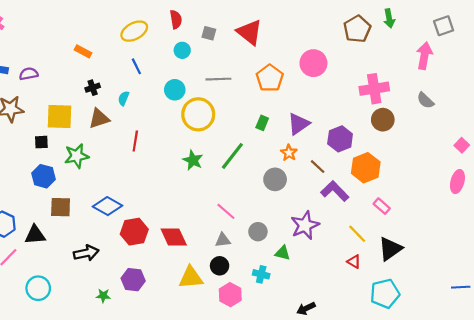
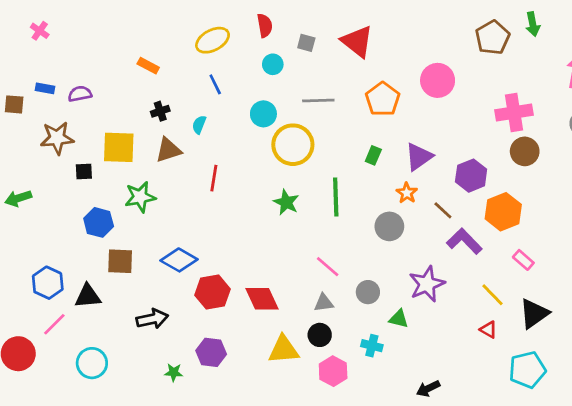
black square: (41, 142) -> (84, 171), moved
green line: (232, 156) -> (336, 197), turned -40

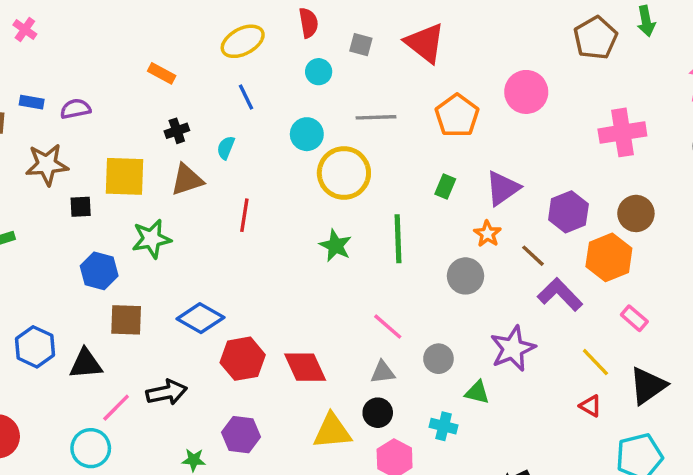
brown circle: (525, 151) -> (636, 213), moved
pink line: (54, 324) -> (116, 408), moved

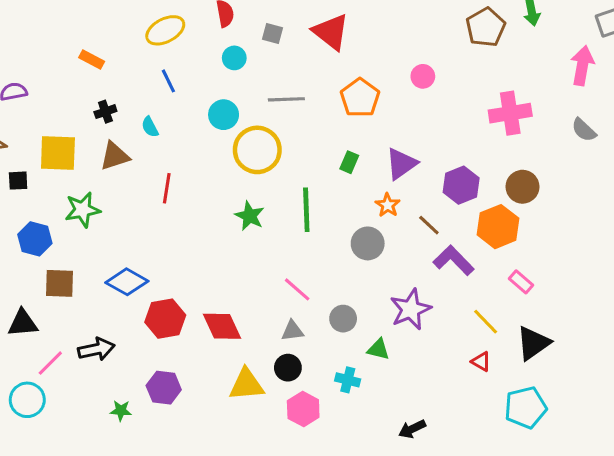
pink circle: (526, 92) -> (423, 76), size x0.6
cyan semicircle: (226, 148) -> (150, 127), turned -50

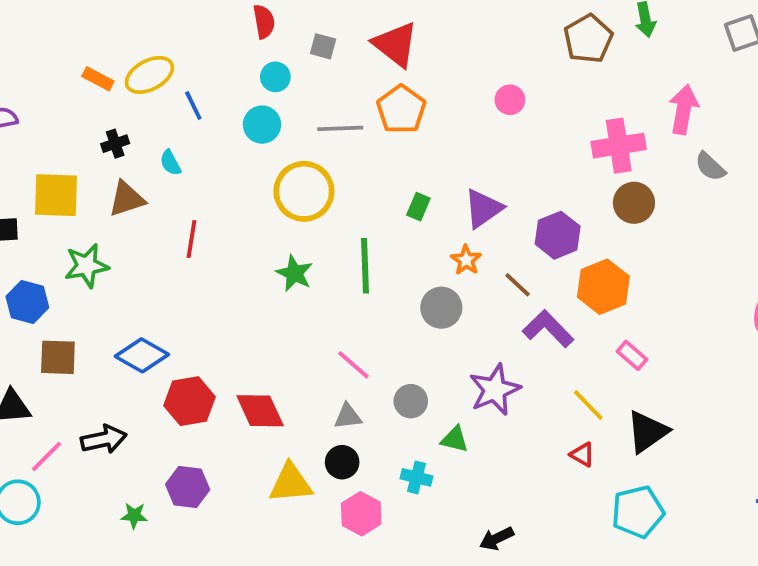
yellow ellipse: (165, 30) -> (149, 75), moved
pink arrow: (582, 66) -> (684, 109), moved
orange pentagon: (360, 98) -> (401, 109), moved
cyan circle: (224, 115) -> (262, 125), moved
brown circle: (522, 187) -> (634, 203), moved

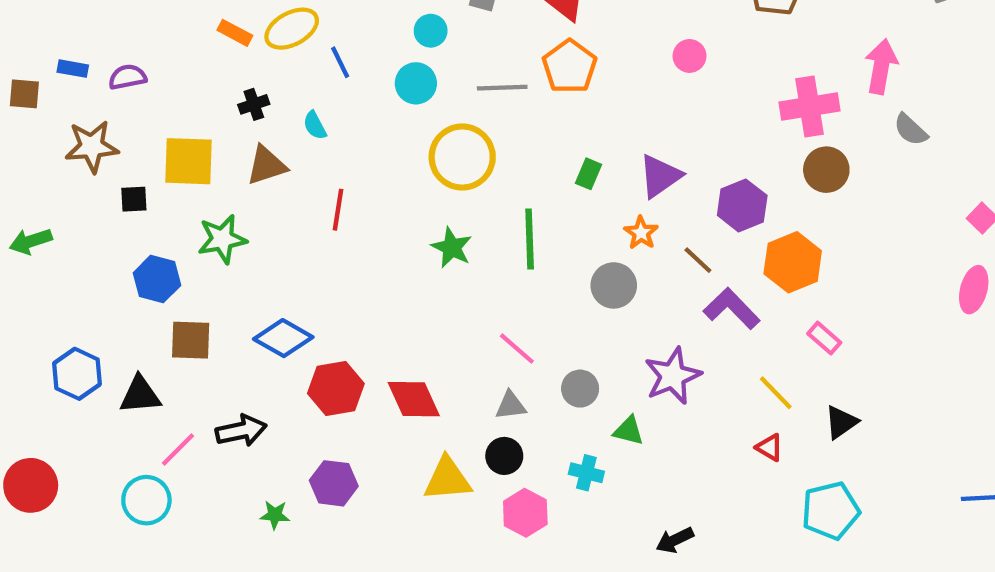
black triangle: (647, 432) -> (841, 422), size x0.7

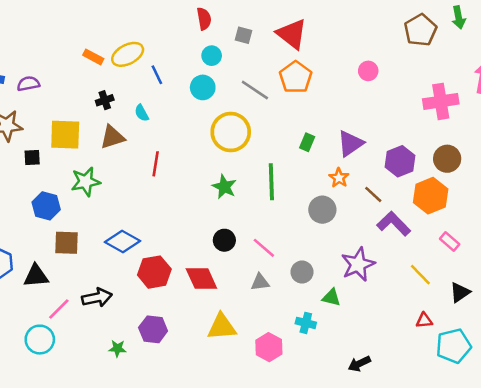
gray line: (502, 88) -> (255, 90), turned 36
brown circle: (826, 170) -> (447, 159), moved
red triangle: (770, 447) -> (424, 320), moved, turned -36
black circle: (504, 456) -> (224, 240), moved

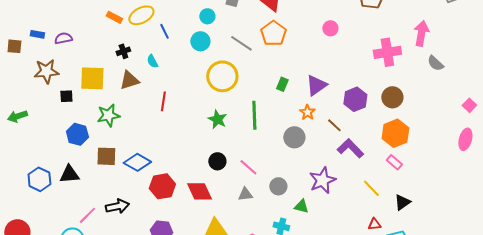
orange hexagon: (431, 196) -> (395, 133), moved
brown square: (66, 243) -> (106, 156), moved
black triangle: (36, 276) -> (69, 174), moved

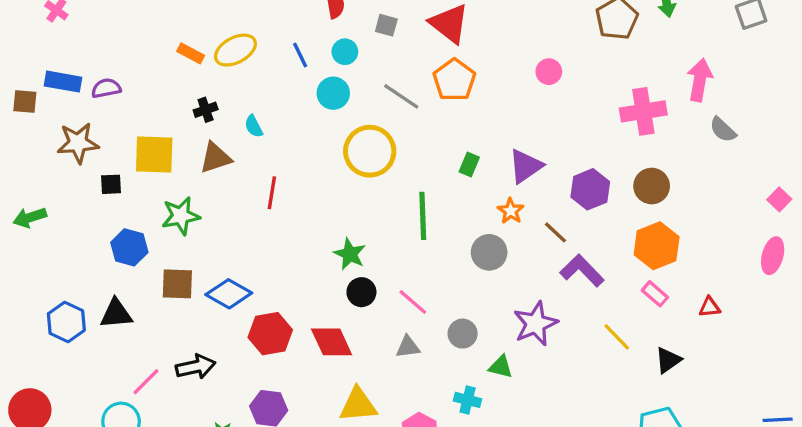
blue line: (164, 31) -> (300, 55), moved
blue rectangle: (37, 34) -> (63, 82), size x1.5
green star: (217, 119) -> (350, 254), moved
red triangle: (374, 224) -> (710, 307), moved

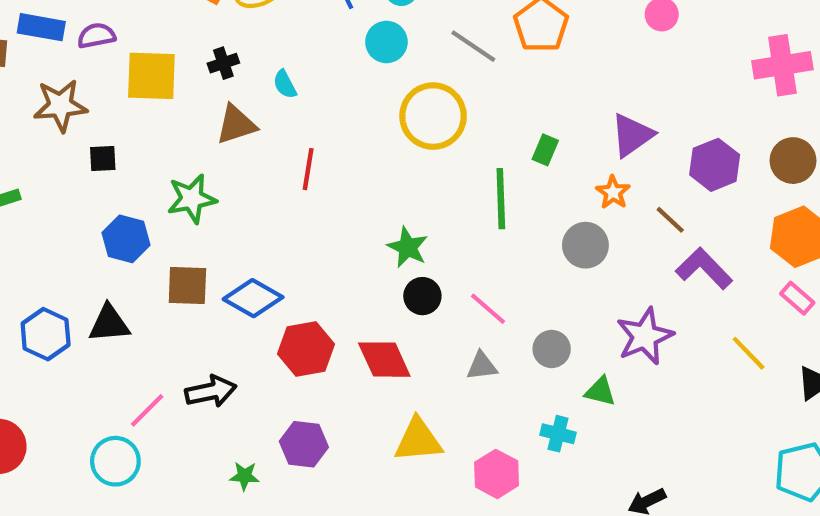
yellow square: (154, 155) -> (151, 76), moved
green rectangle: (469, 164) -> (545, 150), moved

